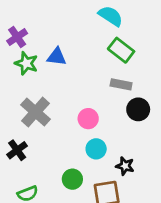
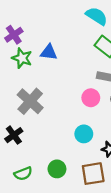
pink circle: (88, 119) -> (91, 98), moved
green circle: (72, 179) -> (57, 169), moved

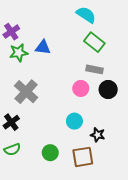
green star: (22, 58) -> (19, 53), turned -30
green semicircle: (23, 174) -> (12, 150), moved

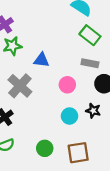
blue triangle: (43, 47) -> (41, 60), moved
pink circle: (81, 88) -> (67, 85), moved
black star: (98, 135) -> (93, 111), moved

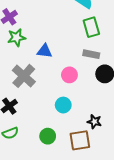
green rectangle: (90, 35) -> (91, 27), turned 36
black star: (93, 111) -> (94, 122), moved
cyan circle: (69, 116) -> (63, 105), moved

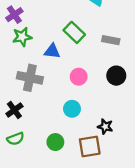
green rectangle: (91, 27) -> (74, 32), moved, turned -30
gray rectangle: (91, 54) -> (111, 40), moved
gray cross: (24, 76) -> (30, 78), turned -30

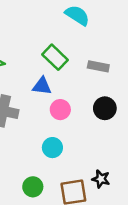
blue triangle: (52, 51) -> (42, 86), moved
black star: (105, 127) -> (101, 179), moved

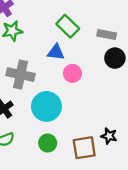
black circle: (105, 108) -> (115, 58), moved
cyan circle: (52, 148) -> (46, 106), moved, size x1.6

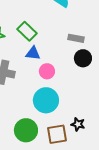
green rectangle: (68, 26) -> (27, 31), moved
cyan circle: (46, 106) -> (46, 100), moved
green circle: (48, 143) -> (26, 130), size x1.5

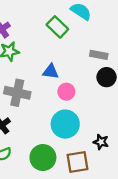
green rectangle: (27, 31) -> (57, 27), moved
black star: (78, 124) -> (101, 142), moved

